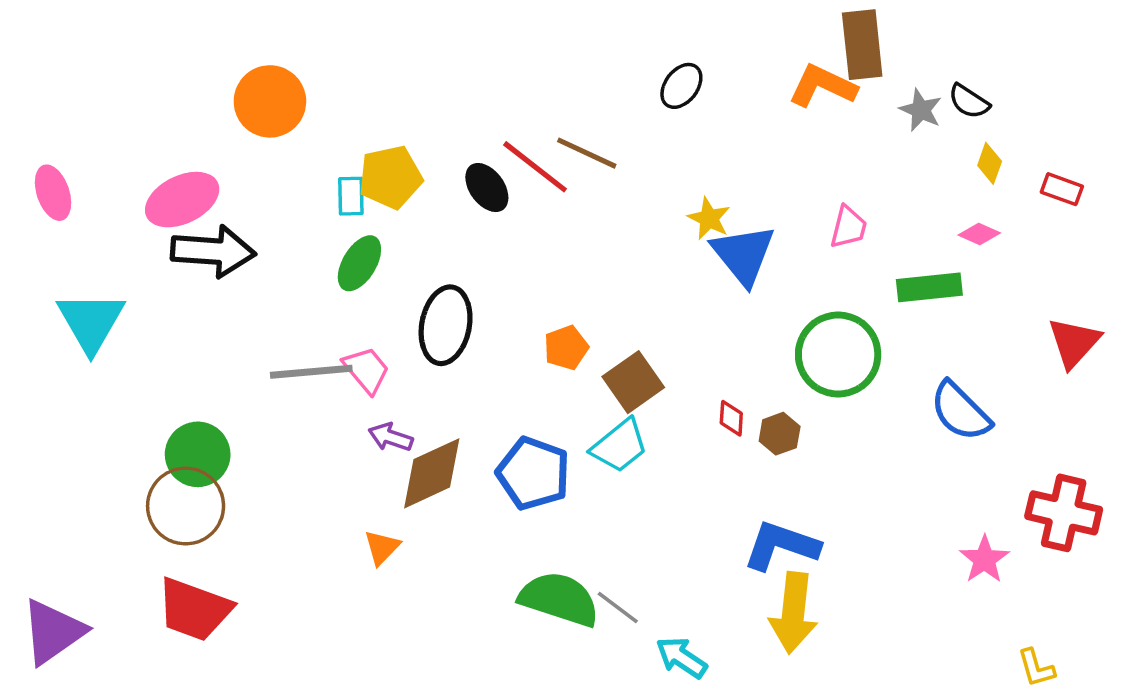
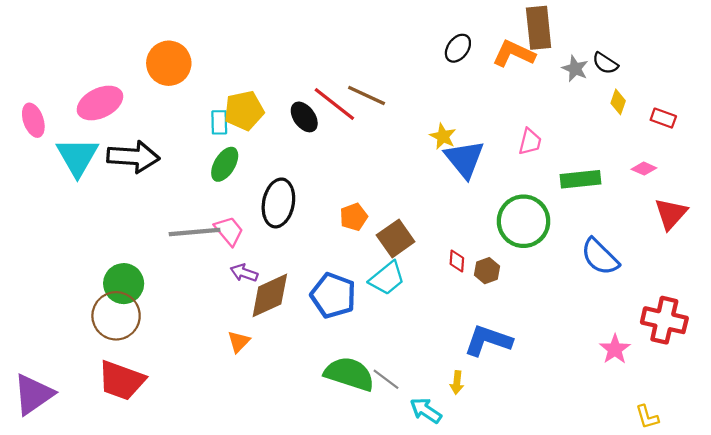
black ellipse: (681, 86) -> (458, 48), moved
pink ellipse: (182, 200) -> (100, 103), moved
pink diamond: (979, 234) -> (644, 169), moved
cyan triangle: (91, 322) -> (77, 157), moved
yellow arrow: (793, 613) -> (457, 383), moved, size x0.5

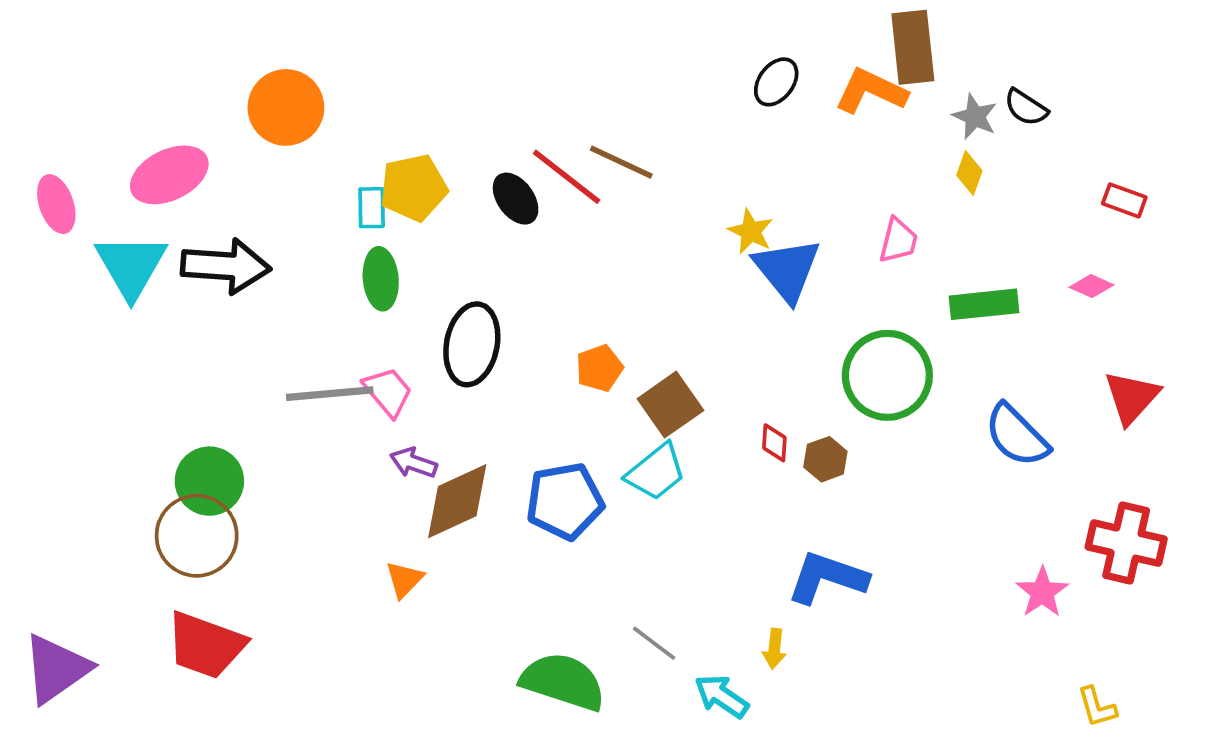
yellow diamond: (618, 102) -> (969, 173), moved
green ellipse: (225, 164) -> (381, 279), turned -36
red triangle: (671, 214) -> (1132, 397), moved
blue pentagon: (333, 295) -> (565, 501), turned -30
green semicircle: (349, 374) -> (563, 682), moved

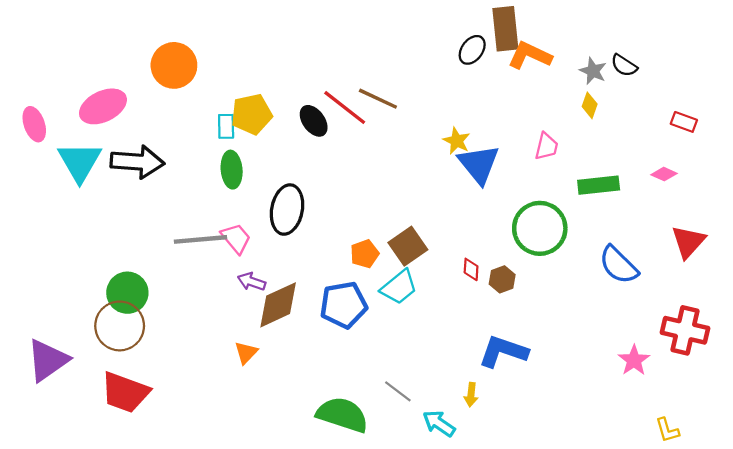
brown rectangle: (913, 47) -> (505, 29), moved
orange pentagon: (599, 368) -> (365, 254), moved
purple triangle: (56, 669) -> (48, 360), moved

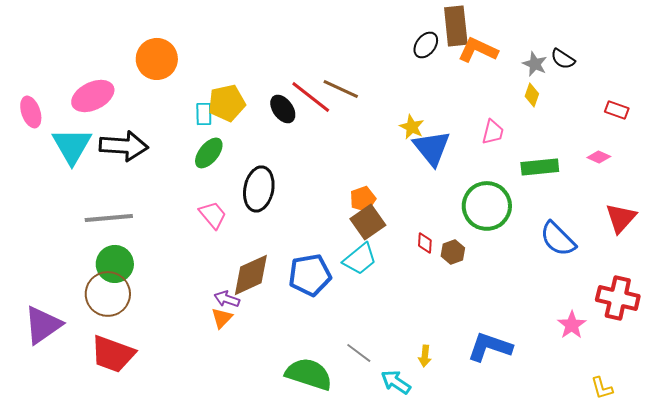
green ellipse: (232, 170) -> (209, 153), turned 44
gray line: (201, 239) -> (109, 218), moved
orange pentagon: (365, 254) -> (363, 199), moved
purple arrow: (252, 282) -> (227, 299), moved
blue L-shape: (503, 351) -> (490, 347), moved

